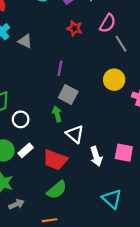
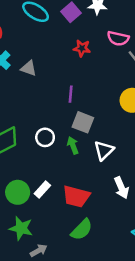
pink semicircle: (108, 23) -> (118, 38), turned 78
white circle: (21, 119) -> (45, 137), moved
white triangle: (75, 134) -> (104, 150), moved, turned 42

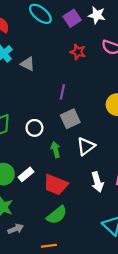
gray square: (83, 122) -> (70, 119), turned 36
green arrow: (73, 145) -> (56, 150), moved

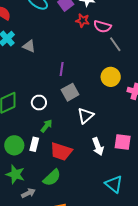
red star: (78, 52) -> (83, 20), moved
green arrow: (56, 150) -> (46, 126), moved, turned 56
white rectangle: (26, 174) -> (34, 144), turned -32
green semicircle: (57, 215) -> (52, 178), moved

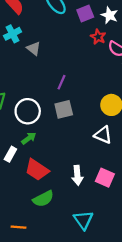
white circle: (39, 103) -> (28, 111), size x1.5
white triangle: (86, 116) -> (103, 135), moved, turned 48
green semicircle: (52, 178) -> (43, 199), moved

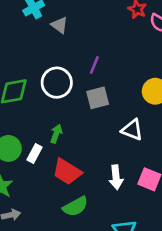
white circle: (28, 111) -> (57, 83), moved
white triangle: (103, 135) -> (132, 130), moved
green arrow: (29, 138) -> (56, 134), turned -32

